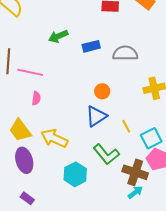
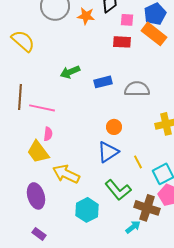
yellow trapezoid: (20, 130) -> (38, 152), moved
cyan arrow: (135, 192) -> (133, 227), moved

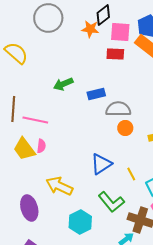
orange star: (86, 16) -> (90, 29), moved
pink square: (127, 20) -> (120, 32), size x1.5
gray semicircle: (137, 89) -> (118, 109), moved
orange circle: (114, 127) -> (125, 128), moved
yellow trapezoid: (38, 152) -> (24, 149), moved

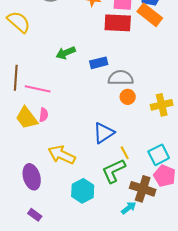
red rectangle: (115, 54) -> (118, 23), size x1.5
yellow line: (131, 174) -> (125, 153), moved
green L-shape: (111, 202) -> (114, 171), turned 104

